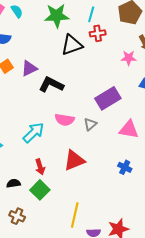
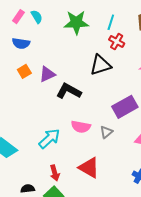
red cross: (98, 33) -> (117, 41), turned 35
black triangle: (72, 45) -> (100, 65), moved
red triangle: (74, 160) -> (89, 168), turned 50

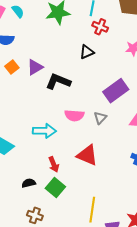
black triangle: (100, 65) -> (87, 52), size x0.7
cyan arrow: (49, 139) -> (44, 131), turned 50

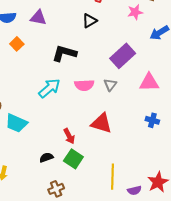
purple triangle: (35, 67) -> (38, 18), moved, turned 48
cyan arrow: (44, 131) -> (49, 88), moved, turned -35
brown cross: (35, 215) -> (56, 189), turned -35

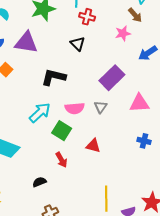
purple triangle: (38, 18) -> (26, 43), size x1.4
black triangle: (90, 21) -> (78, 44), turned -42
red triangle: (101, 123) -> (93, 146), size x0.7
green square: (73, 159) -> (62, 131), moved

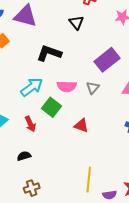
red arrow: (61, 160) -> (30, 124), moved

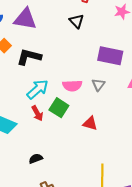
black L-shape: (49, 53) -> (29, 57), moved
purple rectangle: (107, 60) -> (110, 56), turned 55
red arrow: (30, 124) -> (37, 113), moved

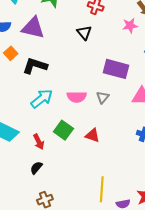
green square: (59, 108) -> (63, 130), moved
red arrow: (37, 113) -> (39, 142), moved
black semicircle: (36, 159) -> (36, 168), turned -32

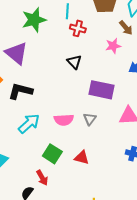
purple triangle: (33, 28) -> (17, 53), turned 30
black triangle: (84, 33) -> (74, 62), moved
red arrow: (39, 142) -> (42, 178), moved

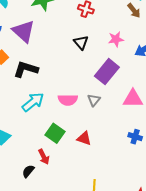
pink star: (113, 46) -> (116, 39), moved
purple rectangle: (102, 90) -> (107, 72), turned -65

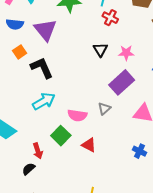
pink star: (116, 39) -> (126, 53), moved
black L-shape: (26, 69) -> (42, 68), turned 40
pink semicircle: (68, 100) -> (77, 115), moved
red arrow: (44, 157) -> (38, 151), moved

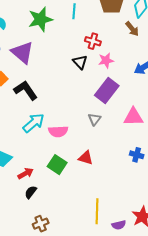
red cross: (110, 18) -> (93, 41), moved
pink semicircle: (77, 115) -> (58, 131), moved
green square: (61, 136) -> (57, 165), moved
red arrow: (38, 151) -> (26, 173), moved, turned -91

